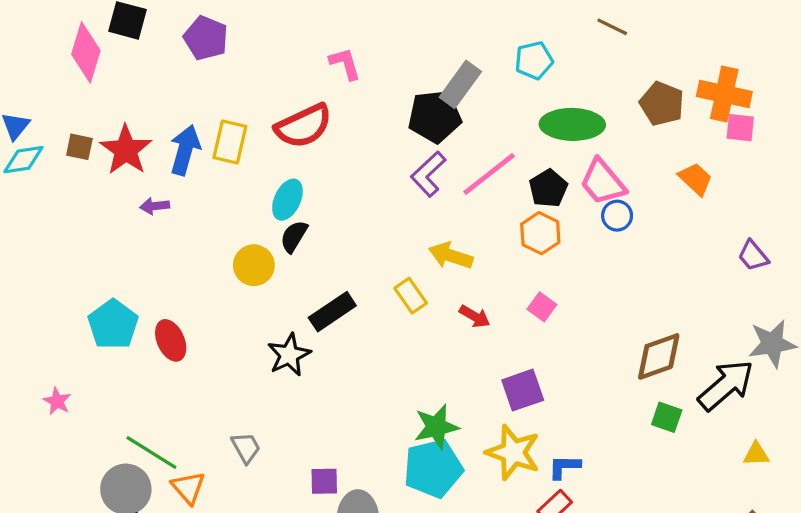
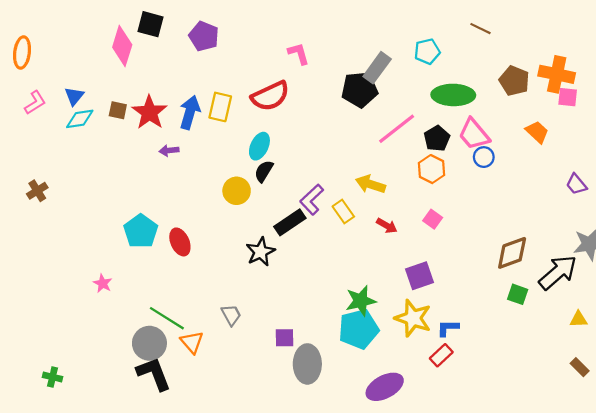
purple L-shape: (428, 174) -> (312, 200), moved

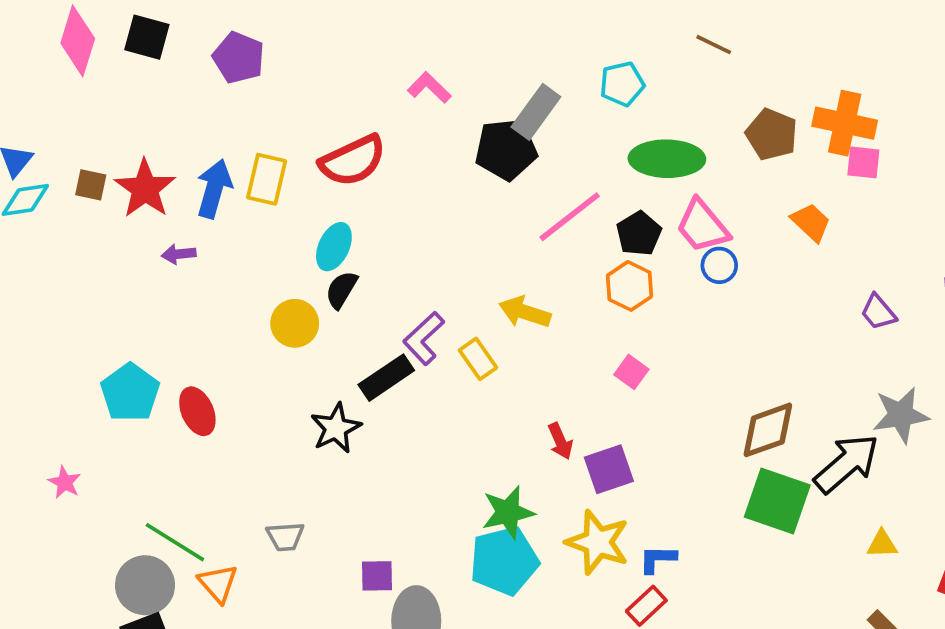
pink diamond: (122, 46) -> (78, 41), moved
pink L-shape: (299, 54) -> (429, 88), moved, turned -30
red arrow: (387, 226) -> (560, 441), moved, turned 36
green square: (518, 294) -> (777, 501), size x1.8
gray trapezoid: (231, 315) -> (285, 537), turned 115

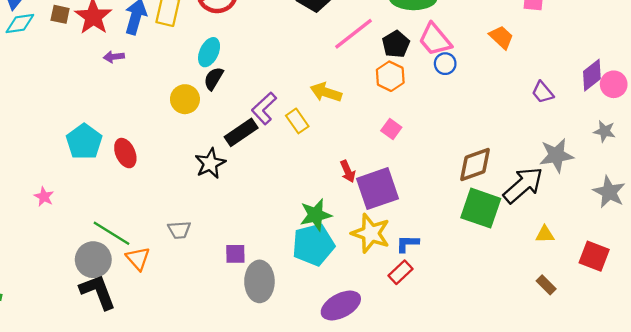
purple square: (609, 469) -> (378, 189), size x1.4

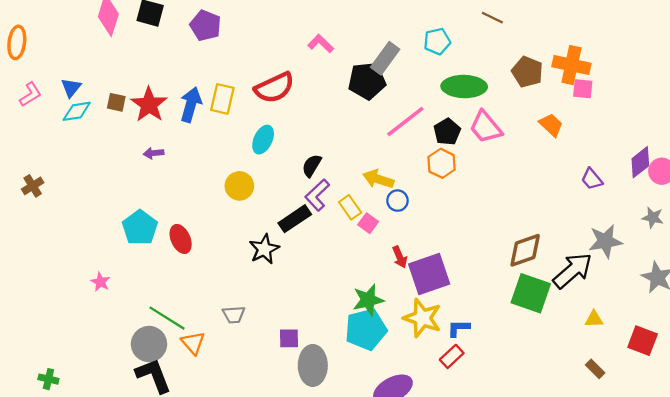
purple arrow: (114, 57) -> (154, 153), moved
blue circle: (445, 64) -> (397, 201), moved
black semicircle: (214, 79) -> (312, 166), moved
pink square: (391, 129) -> (368, 223), moved

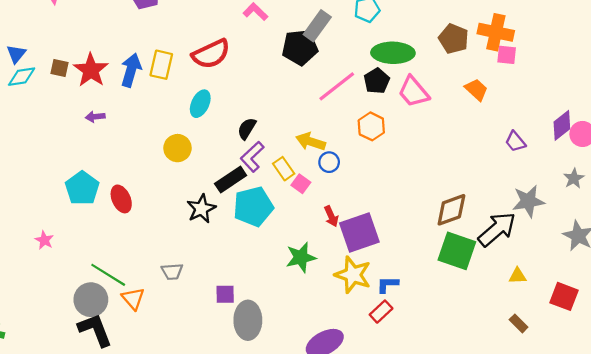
black pentagon: (447, 132) -> (377, 81), moved
gray star: (653, 218) -> (574, 178), turned 30
cyan pentagon: (366, 329) -> (253, 207), moved

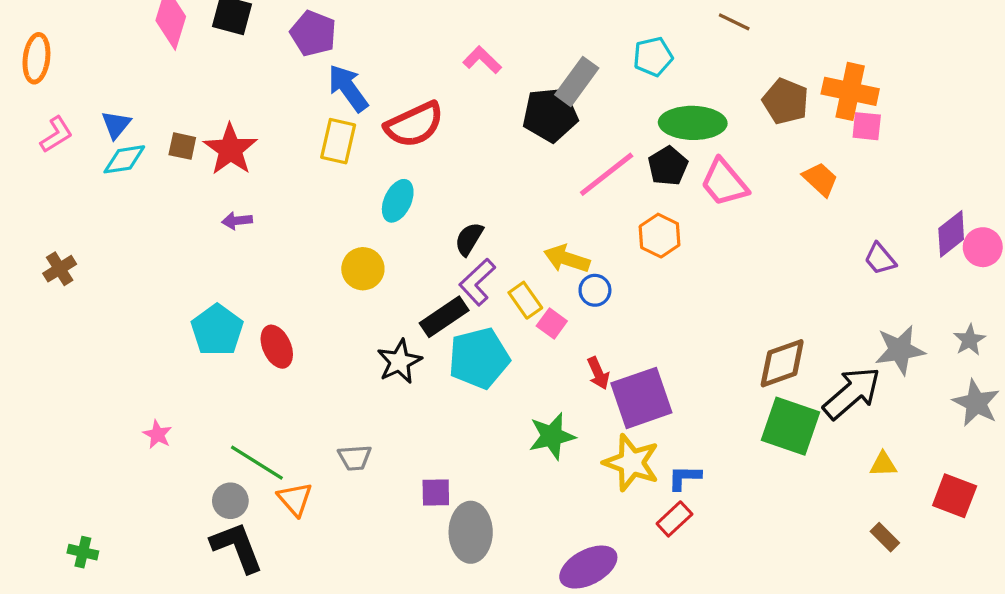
blue arrow: (131, 70) -> (348, 88), moved, turned -52
gray star: (574, 178) -> (969, 340), moved
pink star: (44, 240) -> (157, 434), moved
gray circle: (91, 300) -> (230, 501), size x0.7

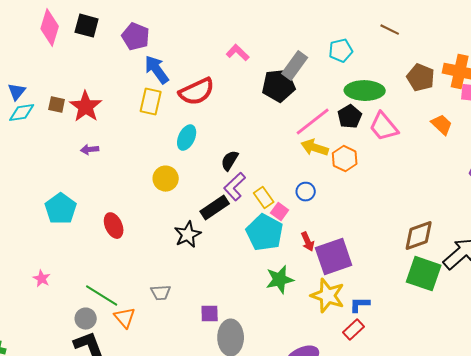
yellow arrow: (567, 259) -> (315, 148), moved
cyan pentagon: (217, 330) -> (61, 209), moved
cyan pentagon: (479, 358) -> (265, 233), moved, turned -30

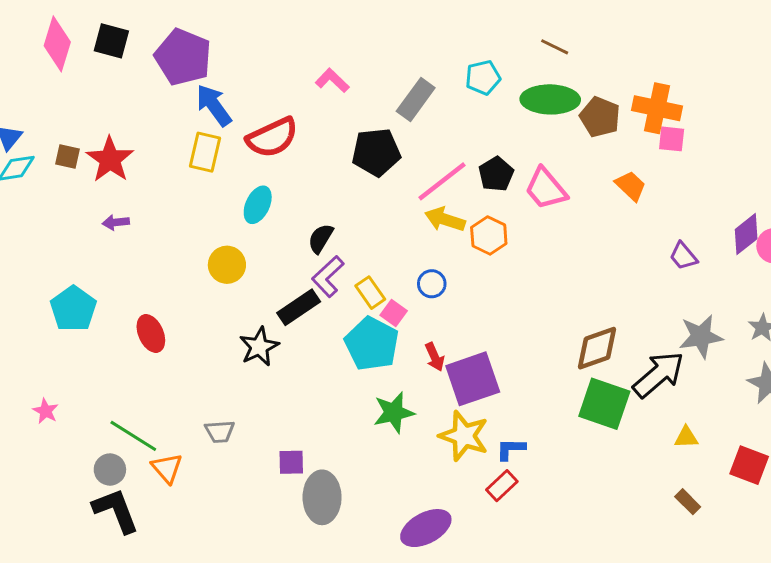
purple pentagon: (136, 37) -> (183, 57), size x1.4
black pentagon: (279, 86) -> (376, 152), moved
green ellipse: (365, 91) -> (550, 99), moved

